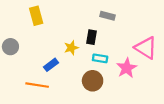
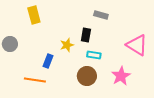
blue rectangle: (51, 65) -> (48, 61), turned -32
pink star: (127, 68) -> (121, 76), moved

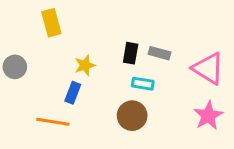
gray rectangle: (101, 15) -> (160, 53), moved
yellow star: (67, 45) -> (85, 65), moved
pink star: (121, 76) -> (208, 116), moved

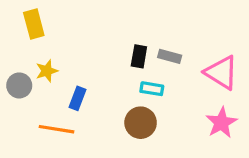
yellow rectangle: (51, 23) -> (34, 24), moved
yellow star: (85, 65) -> (47, 71), moved
gray circle: (15, 67) -> (19, 85), moved

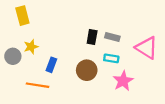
cyan rectangle: (152, 89) -> (111, 58), moved
brown circle: (141, 123) -> (87, 70), moved
pink star: (221, 123) -> (123, 81), moved

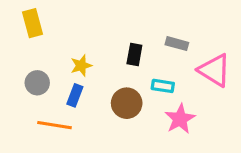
gray rectangle: (112, 37) -> (177, 44), moved
yellow star: (31, 47) -> (81, 66), moved
gray circle: (13, 56) -> (37, 83), moved

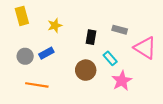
yellow star: (81, 66) -> (55, 25), moved
cyan rectangle: (163, 86) -> (110, 58), turned 40
blue rectangle: (75, 95) -> (46, 53), moved, turned 40

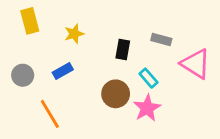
gray circle: (25, 56) -> (23, 75), moved
pink star: (122, 81) -> (147, 108), moved
orange line: (37, 85) -> (50, 114), turned 50

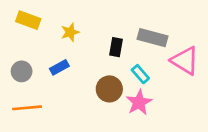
yellow rectangle: (30, 21) -> (28, 20), turned -55
gray rectangle: (161, 39) -> (152, 38), size x1.5
orange line: (50, 114) -> (27, 108), moved, turned -64

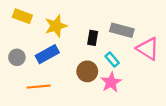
yellow star: (70, 32) -> (56, 26), size x1.5
blue rectangle: (59, 67) -> (47, 54), size x1.5
orange line: (27, 108) -> (39, 87), moved

